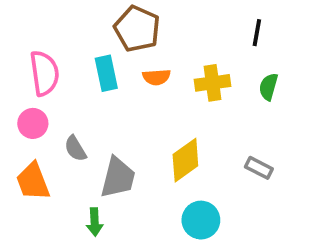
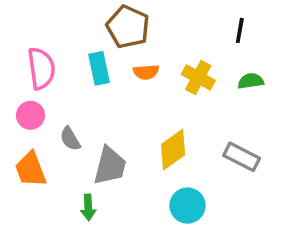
yellow cross: (213, 83) -> (198, 77), turned 36
green semicircle: (269, 87) -> (251, 81), turned 65
gray rectangle: (259, 168) -> (242, 157), size x1.4

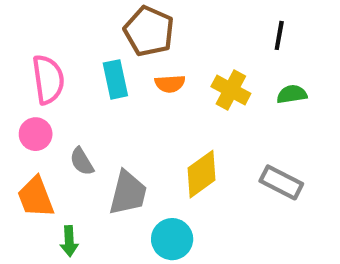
cyan circle: (187, 206) -> (172, 239), moved
green arrow: (88, 207) -> (69, 241), moved

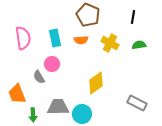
brown pentagon: (149, 31) -> (88, 15), moved
pink circle: (36, 134) -> (52, 64), moved
gray rectangle: (281, 182) -> (137, 103), moved
gray trapezoid: (128, 193) -> (58, 107), moved, turned -105

